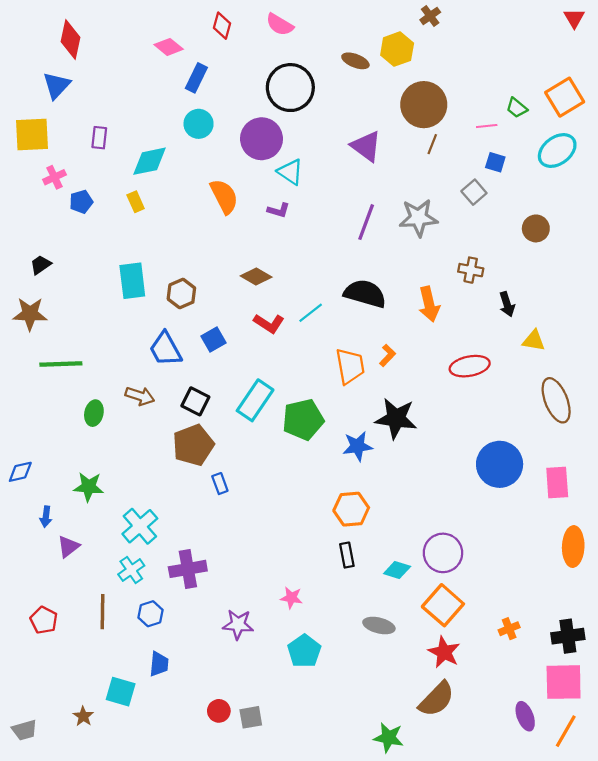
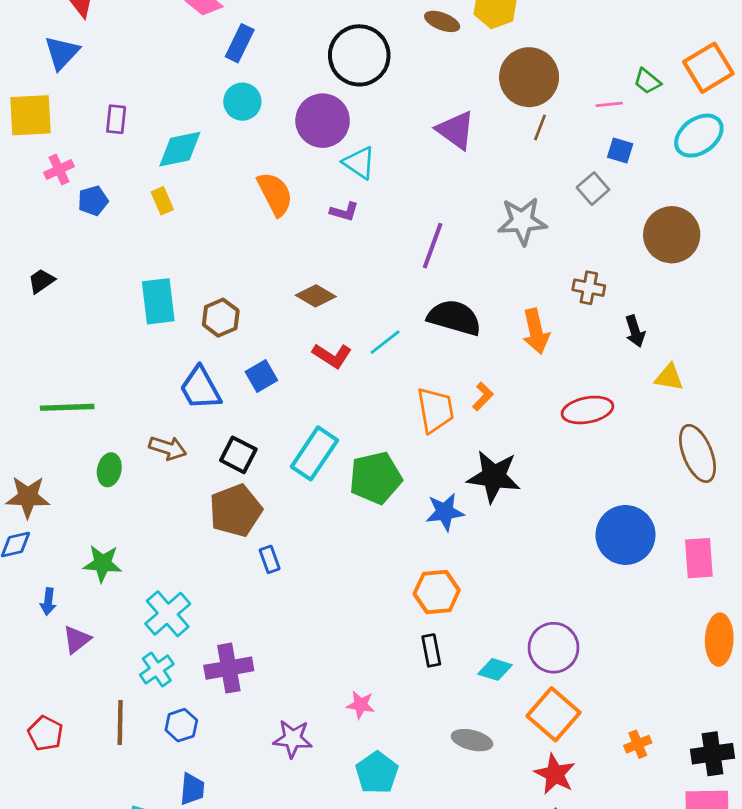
purple line: (366, 222) -> (433, 246), moved
brown circle: (536, 228) -> (672, 235), size x1.6
brown star: (30, 314) -> (28, 497), moved

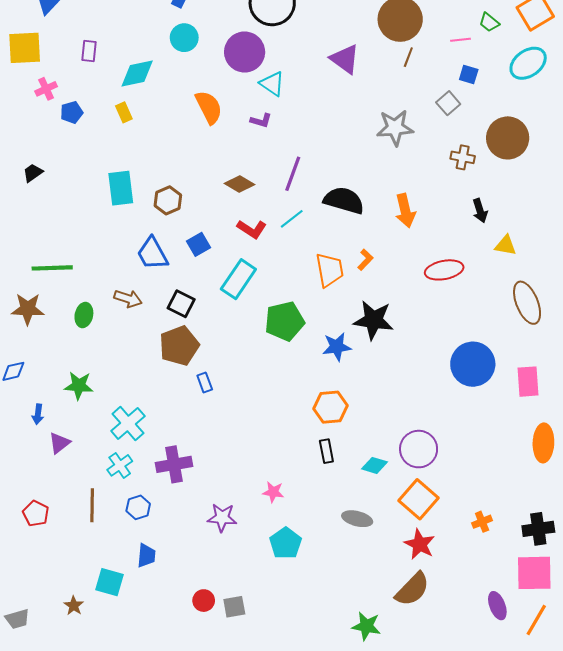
purple line: (433, 246) -> (293, 174), moved
brown cross: (589, 288) -> (463, 157), moved
cyan rectangle: (314, 453) -> (238, 279), moved
brown star: (28, 497) -> (28, 309), moved

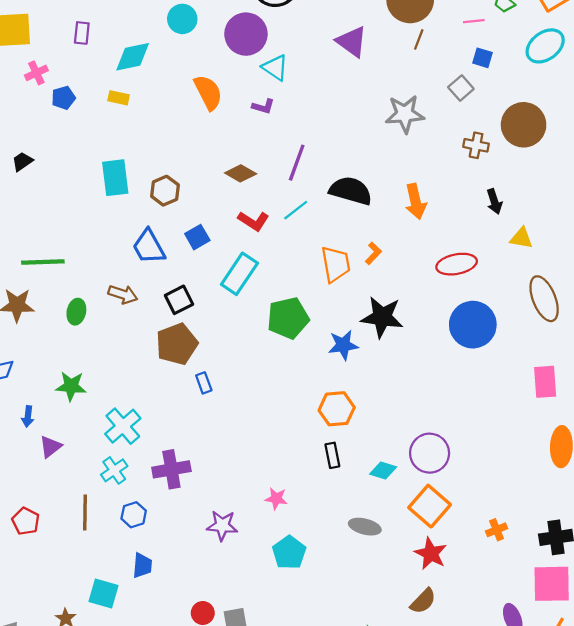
yellow rectangle: (124, 112) -> (119, 98), turned -54
black square: (181, 304) -> (179, 300), turned 36
blue circle: (473, 364) -> (473, 325), moved
brown semicircle: (412, 589) -> (423, 601), size x0.7

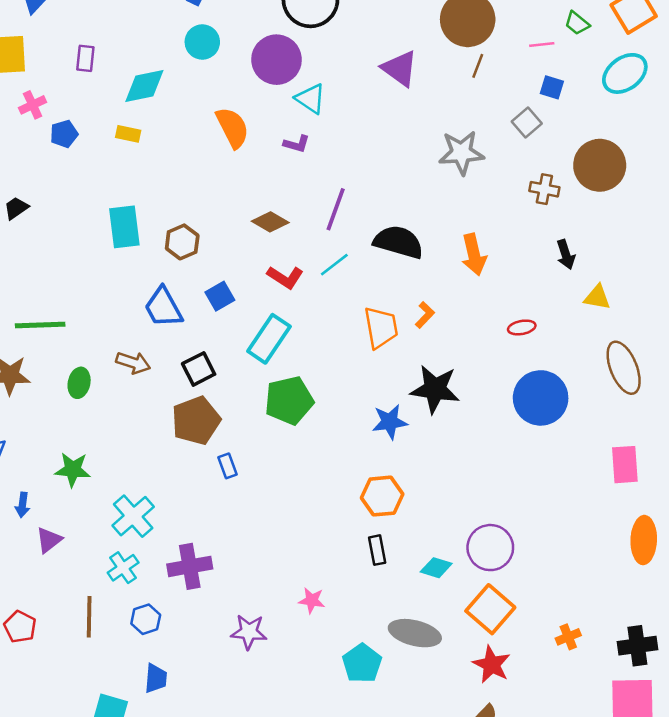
red ellipse: (457, 264) -> (522, 327), size x0.6
green pentagon: (288, 318) -> (289, 400), moved
gray ellipse: (365, 527) -> (415, 633), size x1.4
cyan pentagon: (289, 553) -> (362, 663), moved

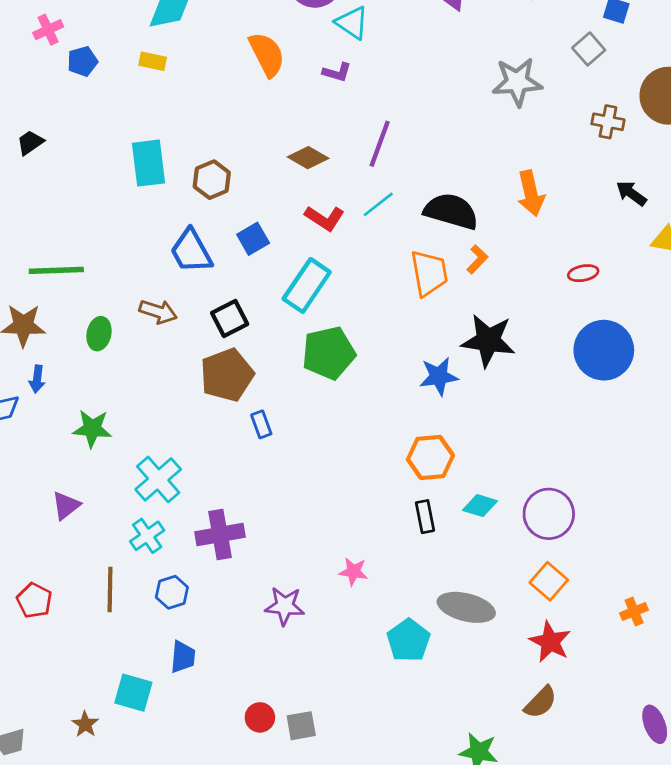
black semicircle: (398, 242) -> (451, 211), moved
black arrow: (566, 255) -> (631, 193), turned 144
blue arrow: (22, 505) -> (37, 379), moved
cyan diamond: (436, 568) -> (480, 506), moved
orange square: (490, 609) -> (549, 581), size x0.7

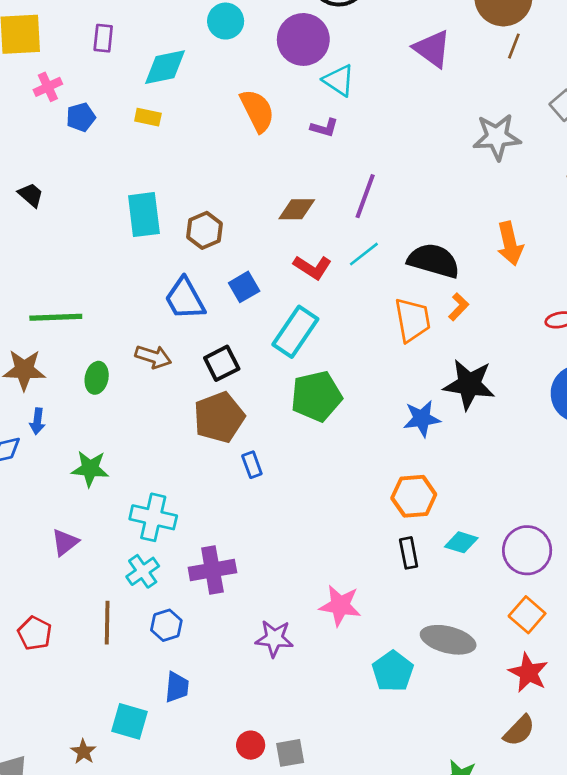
black trapezoid: (30, 142) -> (31, 195), turned 76
brown diamond: (308, 158) -> (297, 209), turned -30
cyan cross: (158, 479) -> (153, 517), turned -36
pink star: (353, 572) -> (340, 606), size x1.5

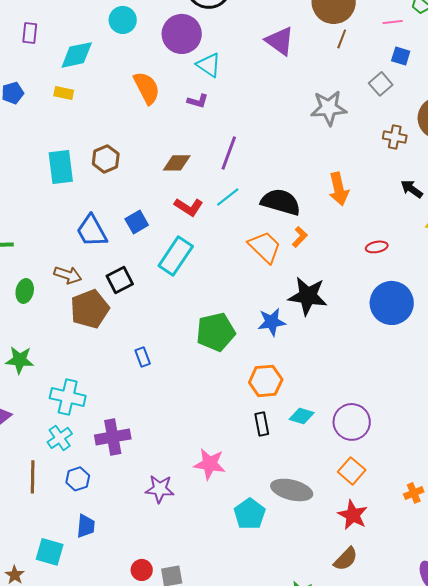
brown hexagon: (205, 230) -> (106, 159), moved
orange trapezoid: (413, 320) -> (265, 247), turned -36
green pentagon: (316, 396) -> (216, 332), moved
brown pentagon: (219, 417) -> (90, 309), moved

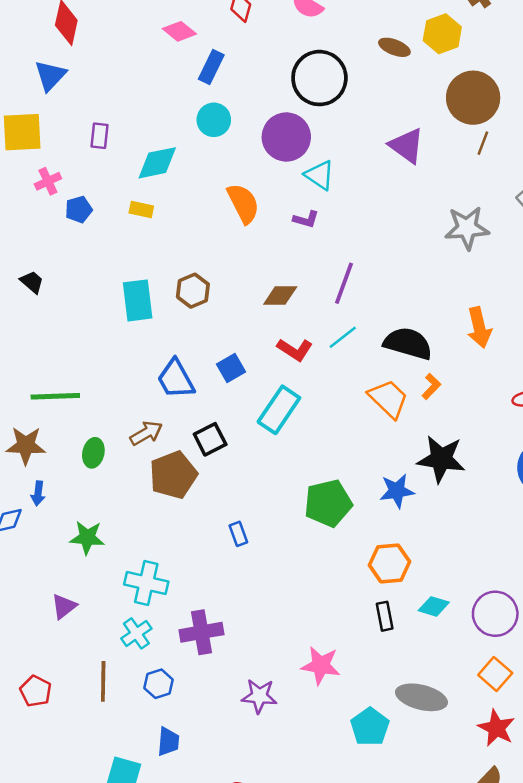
brown arrow: (68, 275) -> (146, 433), turned -48

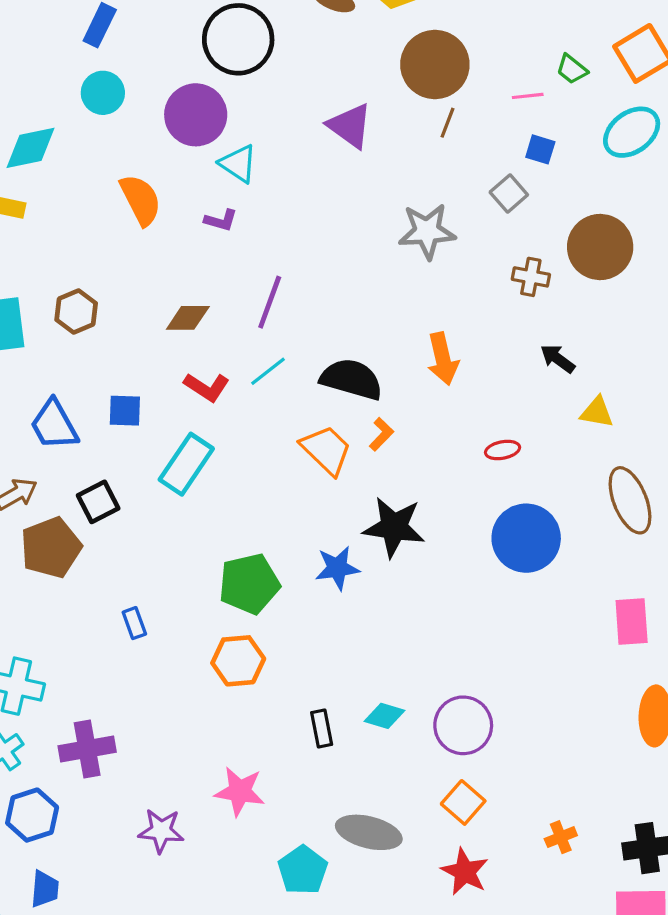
blue square: (231, 368) -> (125, 411), turned 32
orange hexagon: (390, 563) -> (238, 661), moved
blue hexagon: (159, 684) -> (32, 815), size x1.4

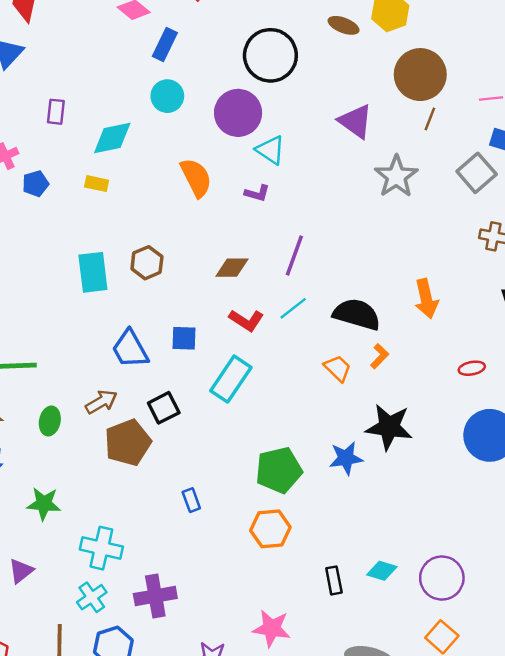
gray square: (509, 194) -> (477, 173), size x1.4
gray star: (427, 231) -> (396, 176), moved, turned -30
orange trapezoid: (326, 450) -> (338, 368), size x0.7

